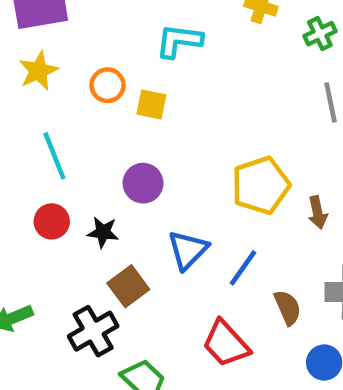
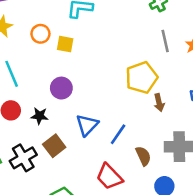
yellow pentagon: (261, 185) -> (142, 78), moved
black cross: (93, 331) -> (23, 158), moved

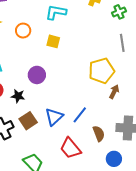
yellow square: (65, 44) -> (53, 41), moved
brown arrow: (159, 103) -> (114, 92), turned -144
blue triangle: (87, 125) -> (54, 117), moved

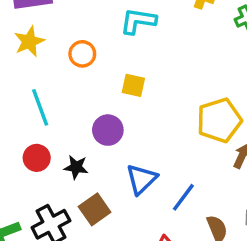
yellow square: (53, 41) -> (133, 85), moved
blue triangle: (54, 117) -> (141, 179), moved

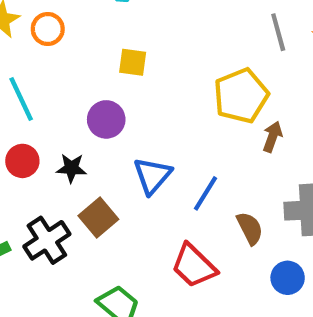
orange circle: (82, 54) -> (48, 29), moved

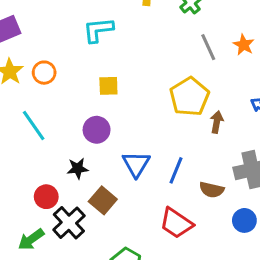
red circle: (22, 161) -> (46, 197), moved
brown semicircle: (250, 228) -> (212, 190), turned 140

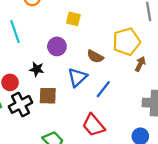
brown semicircle: (212, 190) -> (95, 56), moved
brown square: (103, 200) -> (48, 96), turned 36

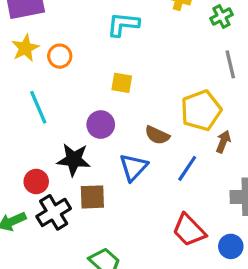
black star: (37, 69) -> (74, 160), size x1.5
blue line: (103, 89) -> (187, 168), moved
red trapezoid: (94, 125) -> (189, 230), moved

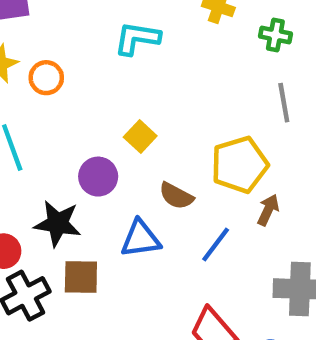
green cross: (221, 17) -> (275, 35), turned 35
yellow square: (122, 83) -> (140, 136), moved, turned 30
blue triangle: (133, 167) -> (141, 239), turned 36

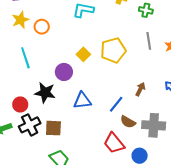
yellow pentagon: (240, 165) -> (113, 50), moved
brown semicircle: (176, 196) -> (128, 122), moved
brown square: (81, 277) -> (53, 128), moved

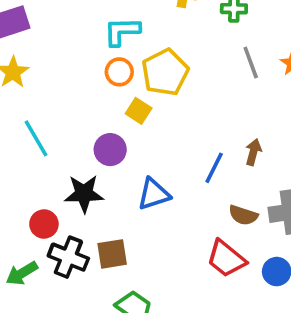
orange circle: (42, 27) -> (119, 72), moved
yellow pentagon: (113, 50) -> (165, 72), moved
blue line: (116, 104) -> (214, 168), moved
black cross: (30, 125) -> (68, 257), turned -30

